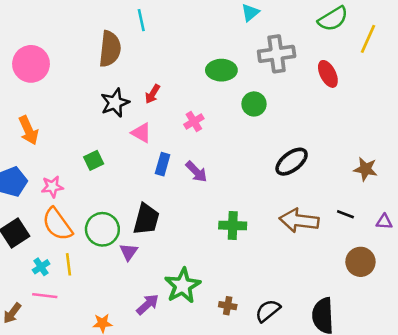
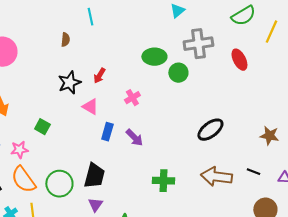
brown semicircle: (110, 49) -> (65, 40), size x0.5
green circle: (254, 104) -> (178, 73), moved
green square: (94, 160) -> (42, 127), moved, turned -35
purple triangle: (129, 252) -> (95, 205), moved

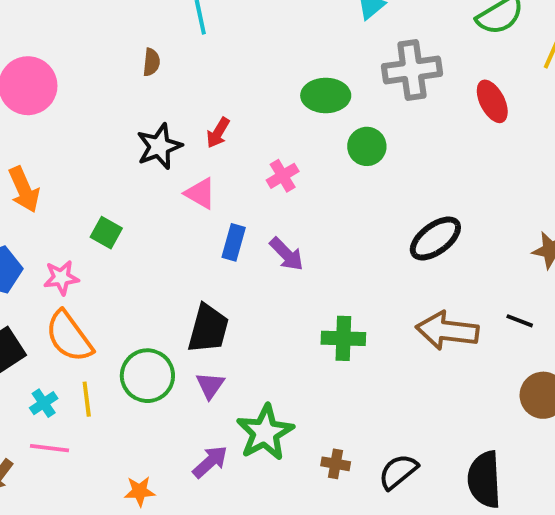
green circle: (178, 73) -> (367, 146), moved
green circle: (59, 184) -> (147, 376), moved

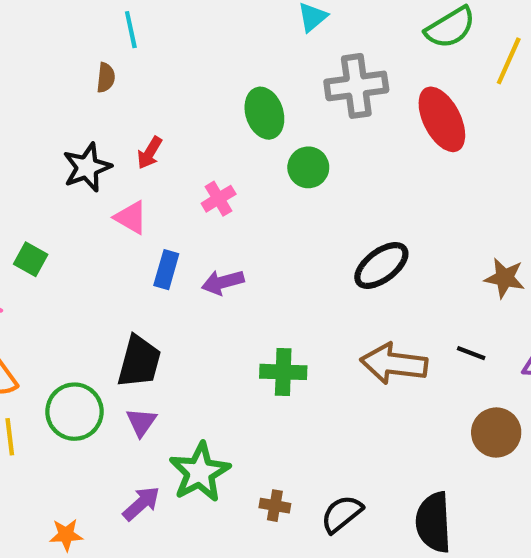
brown semicircle: (151, 62) -> (106, 78), moved
green ellipse: (326, 95) -> (264, 113), turned 72
red ellipse: (492, 101) -> (442, 119), size x1.4
purple arrow: (287, 254) -> (223, 282), turned 120

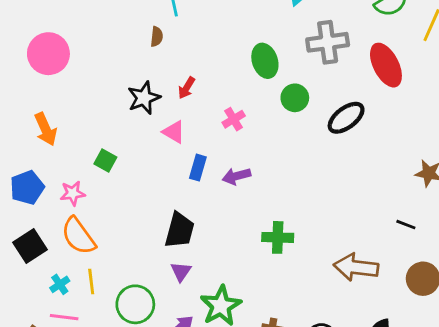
black ellipse: (381, 265) -> (346, 118), moved
brown arrow: (394, 364) -> (356, 267), moved
green circle: (74, 412) -> (135, 304), moved

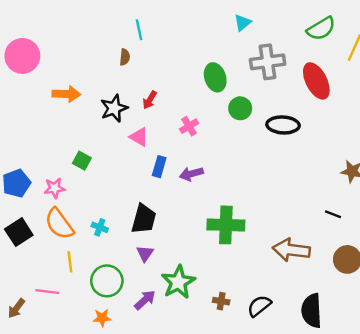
pink circle: (48, 54) -> (22, 56), moved
black ellipse: (346, 118) -> (283, 125), turned 40
orange arrow: (46, 129) -> (66, 94), moved, turned -64
green cross: (278, 237) -> (226, 225), size x1.4
cyan cross: (60, 284) -> (100, 227), moved, turned -35

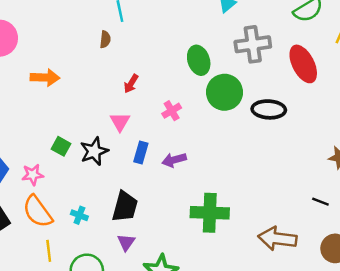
black star: (114, 108) -> (94, 151), moved
green circle: (240, 108) -> (225, 92), size x1.5
pink triangle: (139, 137) -> (120, 122), turned 30

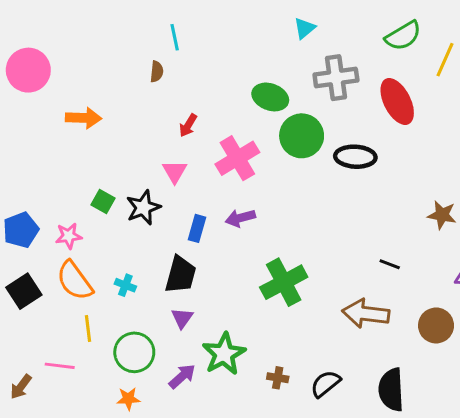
green ellipse: (199, 60) -> (270, 97), turned -52
pink cross: (172, 111) -> (237, 158), size x1.8
blue rectangle: (141, 152) -> (197, 228), moved
black line: (320, 202) -> (390, 264), moved
green cross: (210, 213) -> (284, 282), turned -30

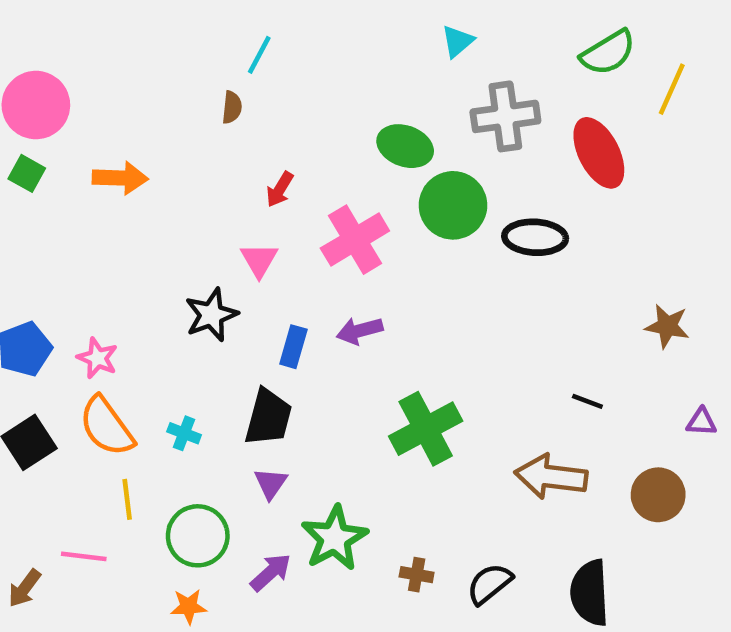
cyan line: (175, 37) -> (259, 55), turned 40
green square: (103, 202) -> (27, 173), moved
pink star: (69, 236) -> (97, 358), turned 30

